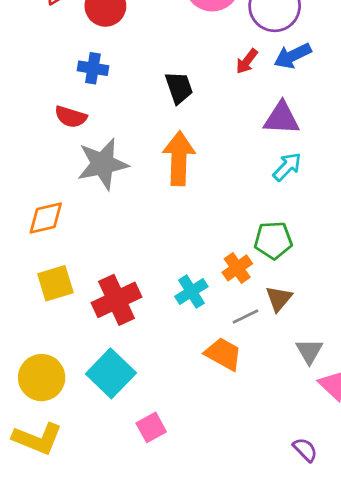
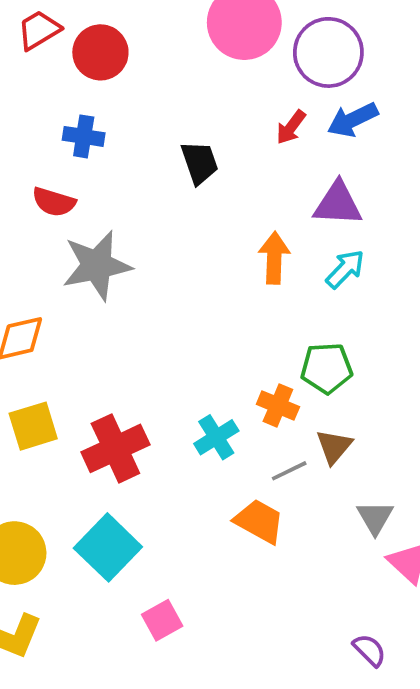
orange arrow: (179, 158) -> (274, 258), moved, size x0.7
orange cross: (237, 268) -> (278, 405), turned -32

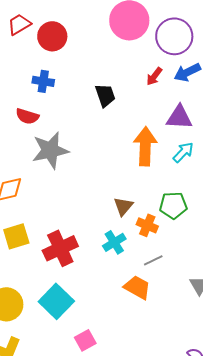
orange arrow: (274, 258) -> (145, 146), size x1.4
brown triangle: (334, 447) -> (123, 206), moved

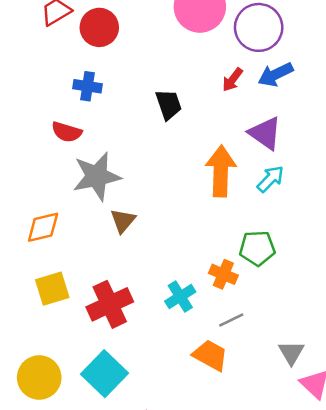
purple triangle: (179, 117) -> (265, 133), turned 32
brown triangle: (123, 206) -> (123, 221), moved

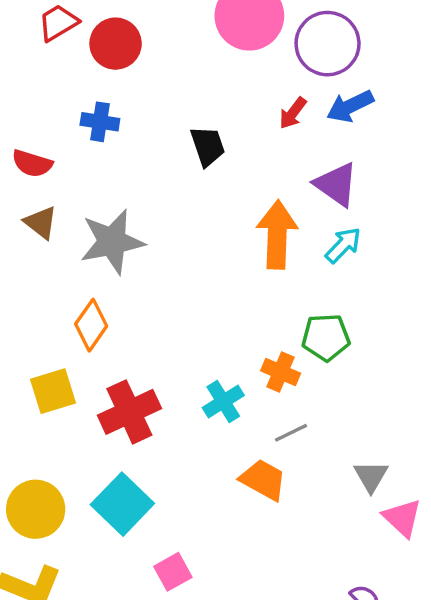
red semicircle: (67, 132) -> (32, 163), moved
brown triangle: (123, 221) -> (41, 223), moved, turned -32
orange diamond: (43, 227) -> (91, 325), moved, turned -42

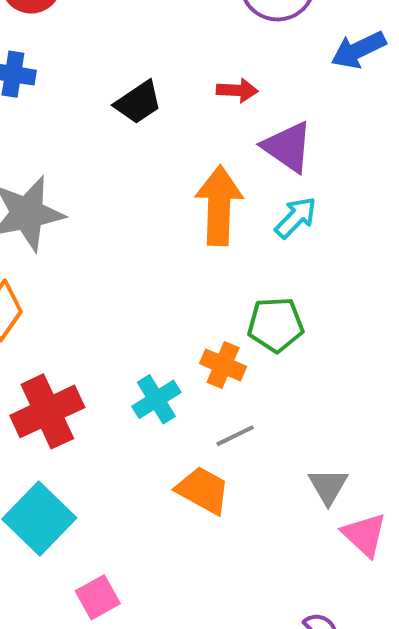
blue arrow: (350, 106) -> (358, 50), moved
red arrow: (293, 113) -> (237, 90), moved, turned -124
black trapezoid: (208, 146) -> (138, 102), turned 75

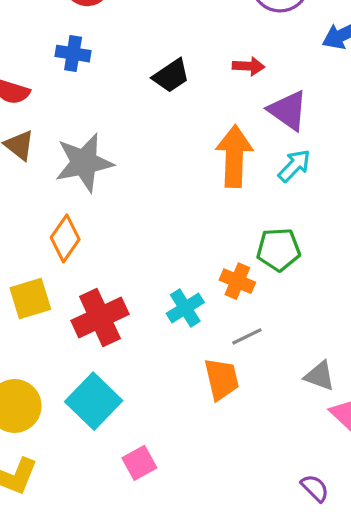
gray triangle: (328, 486) -> (320, 376), turned -40
orange trapezoid: (203, 490) -> (222, 379), turned 48

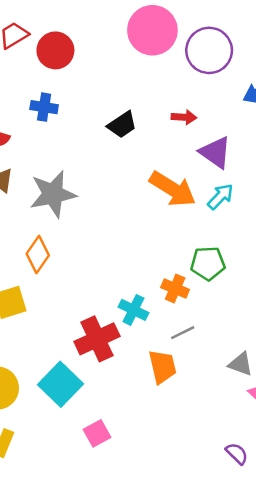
orange arrow: (234, 156) -> (173, 189), turned 120
cyan cross: (185, 308) -> (134, 310), turned -32
red cross: (100, 317) -> (97, 339), moved

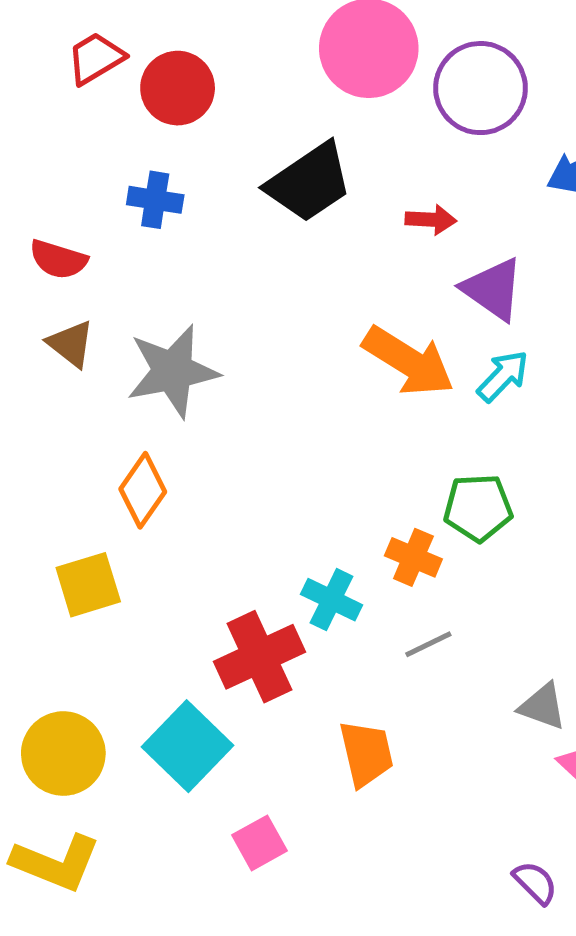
black trapezoid: (122, 125) -> (309, 182), moved, size x1.5
orange trapezoid: (162, 367) -> (366, 754), moved

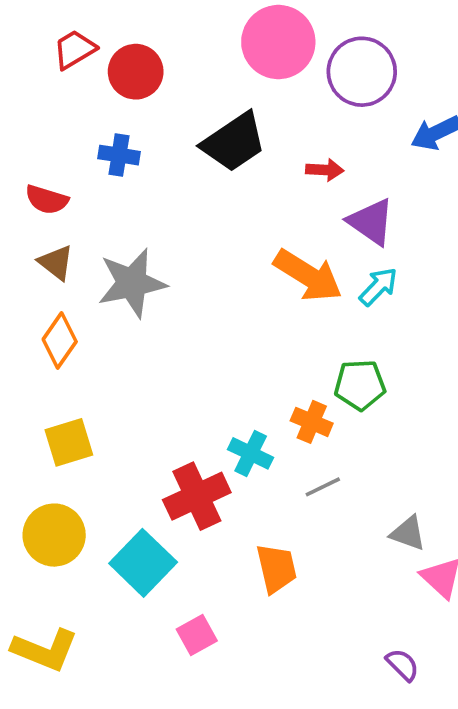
orange diamond: (143, 490) -> (60, 340), moved
yellow circle: (63, 754) -> (54, 535), moved

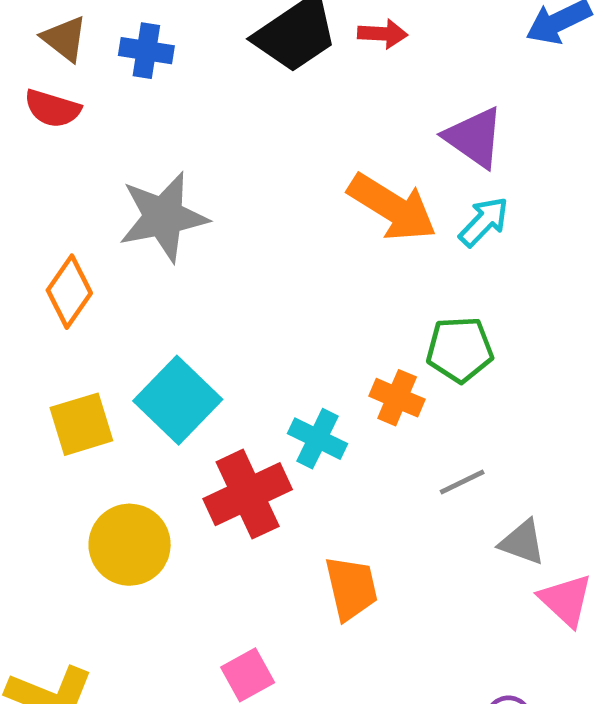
red arrow: (325, 170) -> (383, 34), moved
brown triangle: (56, 263) -> (64, 39), moved
gray line: (323, 487) -> (462, 482), moved
yellow circle: (54, 535) -> (130, 545), moved
cyan square: (143, 563) -> (178, 400), moved

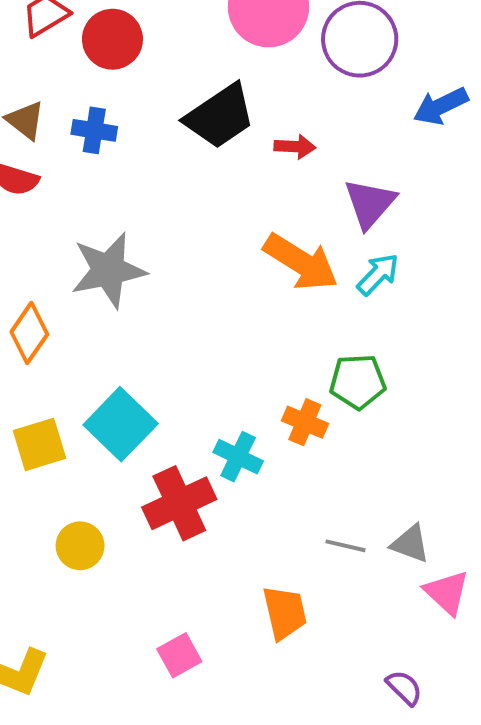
red arrow: (383, 34) -> (295, 147), moved
purple triangle: (474, 137) -> (370, 203), turned 36
gray line: (462, 482) -> (345, 546), moved, turned 39
yellow circle: (130, 545) -> (80, 546), size x0.7
orange trapezoid: (351, 588) -> (285, 613), moved

